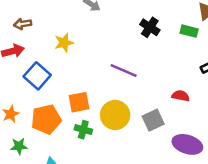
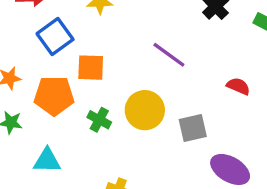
red semicircle: (181, 96) -> (238, 86), moved
orange square: (79, 102) -> (91, 68), moved

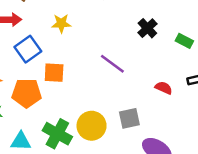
yellow circle: (145, 110) -> (92, 126), moved
green cross: (99, 120) -> (57, 134), moved, size x1.6

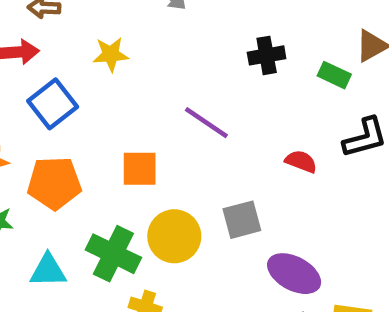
black cross: (147, 28) -> (267, 55), turned 36
orange square: (54, 73) -> (140, 169), moved

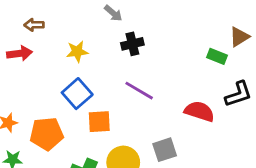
black cross: (267, 55) -> (132, 44), moved
blue square: (53, 104) -> (77, 94), moved
red semicircle: (301, 161) -> (199, 111), size x1.5

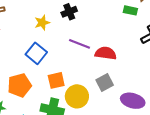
yellow star: (77, 52) -> (42, 23), moved
red semicircle: (199, 111) -> (106, 53), moved
orange square: (99, 122) -> (56, 80), moved

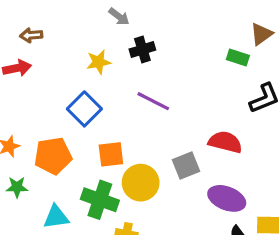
red semicircle: (106, 53) -> (225, 142), moved

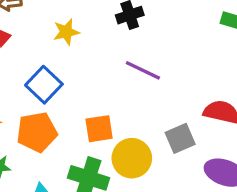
yellow star: (99, 62) -> (66, 32), moved
blue square: (84, 109) -> (44, 85), moved

